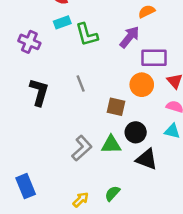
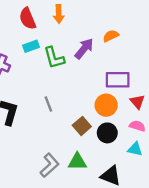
purple arrow: (129, 37) -> (84, 49), moved
brown square: (116, 107) -> (82, 126), turned 36
black circle: (136, 132) -> (107, 133), moved

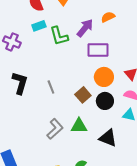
purple rectangle: (118, 80) -> (98, 50), moved
gray line: (48, 104) -> (51, 87), moved

